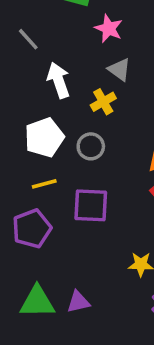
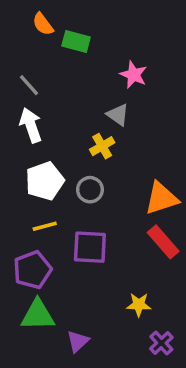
pink star: (109, 28) -> (134, 75), moved
white arrow: (59, 80) -> (31, 125), moved
green triangle: (37, 302) -> (38, 315), moved
purple triangle: (78, 302) -> (78, 341), turned -30

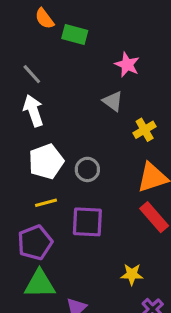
yellow cross: (102, 146) -> (145, 130), moved

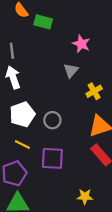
gray line: (32, 74) -> (12, 51), turned 35
gray triangle: (113, 101) -> (71, 70), turned 35
yellow line: (46, 203) -> (22, 144), turned 42

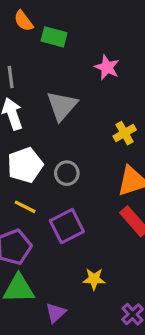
gray triangle: (71, 70) -> (62, 106), moved, size x1.5
purple square: (52, 158) -> (67, 226), turned -30
yellow star: (85, 197) -> (94, 279), moved

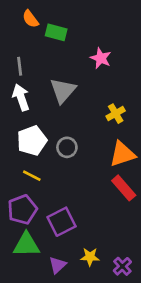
purple square: (67, 226) -> (62, 222), moved
yellow star: (94, 279) -> (90, 257), moved

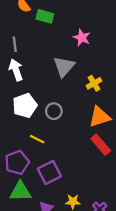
gray triangle: (63, 91) -> (64, 67), moved
yellow line: (32, 176) -> (37, 139), moved

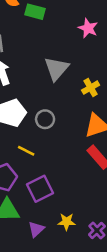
pink star: (82, 38) -> (88, 28), moved

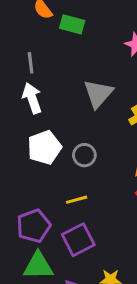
yellow line: (26, 151) -> (77, 200), moved, turned -42

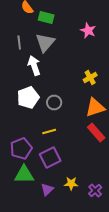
gray triangle: (98, 94) -> (45, 42), moved
white arrow: (32, 98) -> (34, 66), moved

